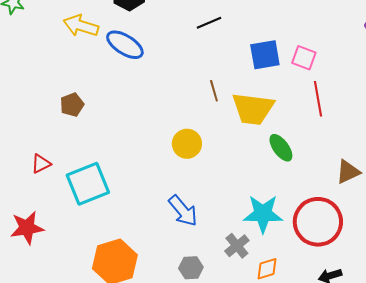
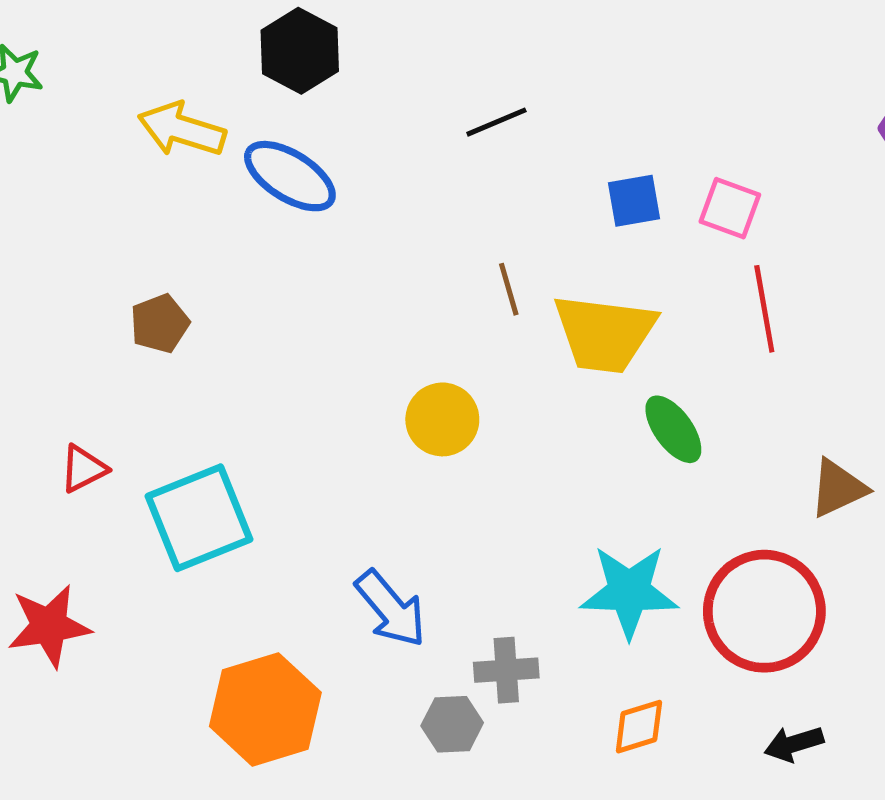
blue square: (265, 55) -> (634, 201), size x0.7
blue arrow: (183, 211) -> (391, 609), moved
gray cross: (237, 246) -> (506, 670), moved, turned 35

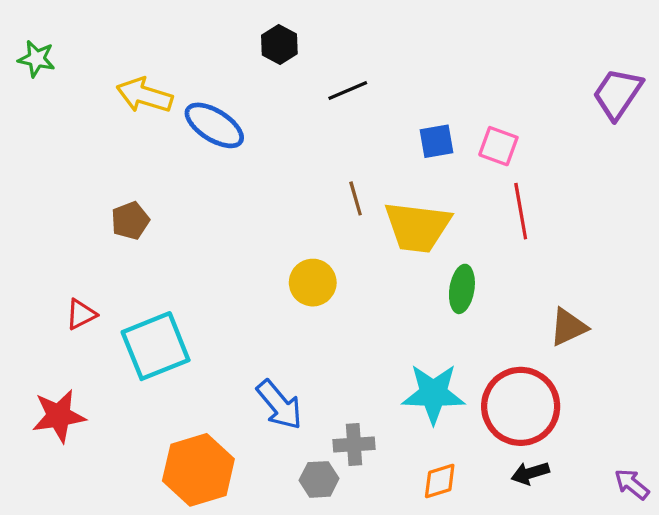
black hexagon: (300, 51) -> (279, 44), moved, size x0.7
green ellipse: (673, 429) -> (462, 289), turned 45
black arrow: (794, 744) -> (530, 473), moved

